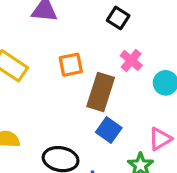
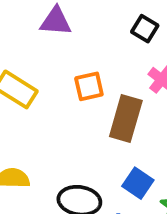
blue square: (109, 130) -> (138, 183), moved

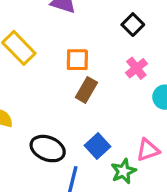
brown rectangle: (126, 119) -> (86, 90), moved, size x0.7

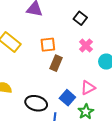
pink triangle: (148, 150) -> (88, 88), moved

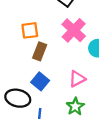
pink cross: (86, 46) -> (74, 30), size x1.5
blue square: (67, 98) -> (40, 81), moved

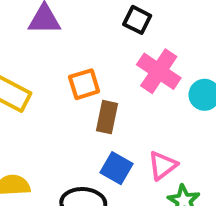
pink triangle: (77, 79) -> (162, 165), moved

